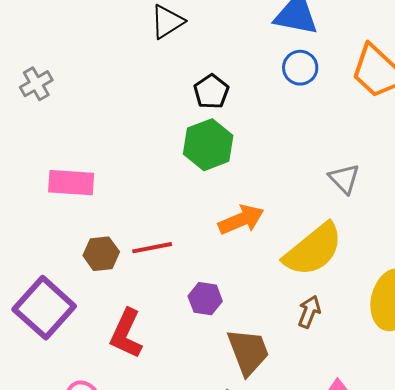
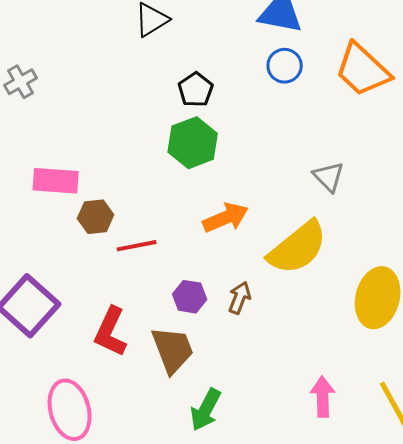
brown hexagon: (101, 254) -> (96, 217), moved
brown arrow: (309, 312) -> (240, 298), moved
brown trapezoid: (248, 352) -> (173, 350), moved

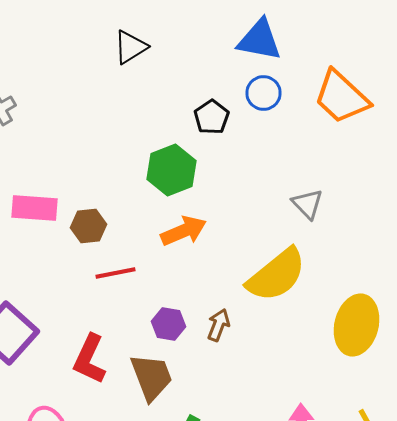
black pentagon: (196, 90) -> (212, 117), moved
brown hexagon: (96, 217) -> (88, 226), moved
orange arrow: (226, 218) -> (184, 231), moved

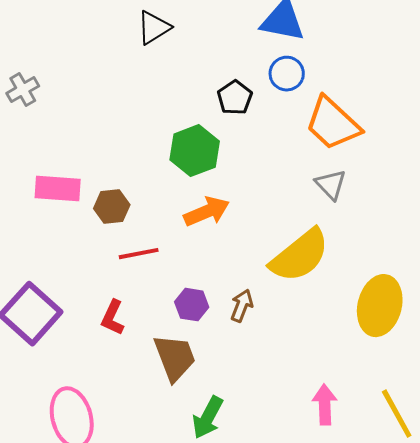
orange trapezoid: (342, 97) -> (333, 124), moved
red L-shape: (90, 359) -> (113, 318), moved, size x0.7

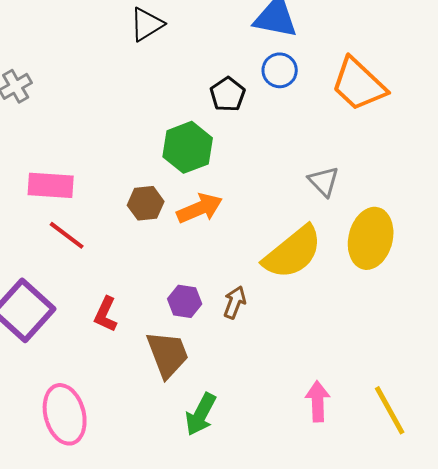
orange trapezoid: (333, 124) -> (359, 84), moved
brown hexagon: (112, 207) -> (146, 203), moved
red line: (139, 254) -> (67, 235), moved, turned 48
yellow ellipse: (380, 306) -> (371, 238), moved

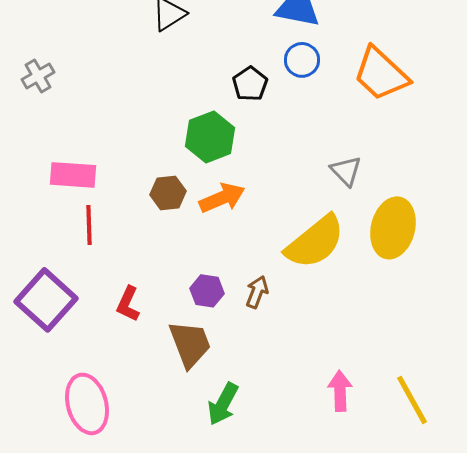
red line: (67, 235) -> (89, 225), turned 51

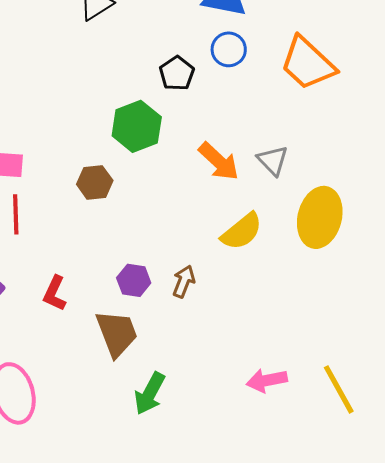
orange arrow: (222, 198) -> (219, 161), moved, turned 66
yellow semicircle: (315, 242) -> (242, 231), size x0.7
pink arrow: (340, 391) -> (267, 380), turned -99

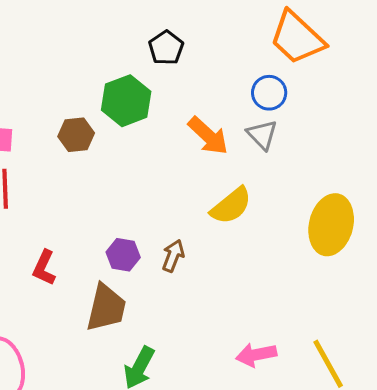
blue circle: (229, 49) -> (269, 93), moved
brown hexagon: (95, 182) -> (76, 135), moved
yellow ellipse: (320, 217) -> (331, 225), moved
brown trapezoid: (117, 333) -> (106, 308), turned 34

